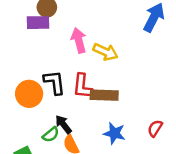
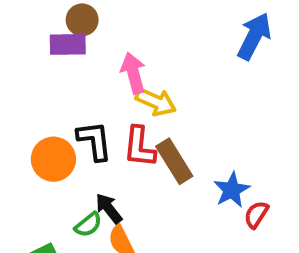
yellow arrow: (105, 52) -> (156, 102), moved
brown rectangle: (104, 95) -> (174, 161), turned 56
blue star: (114, 133) -> (232, 190), moved, turned 30

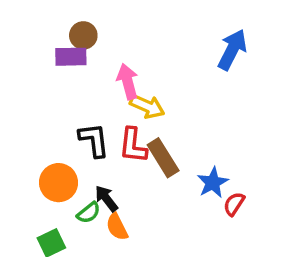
orange circle: (53, 159) -> (58, 183), moved

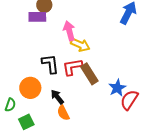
red L-shape: (133, 145) -> (72, 67), turned 75
red semicircle: (234, 204) -> (129, 100), size x1.5
green semicircle: (89, 213) -> (10, 105), moved, turned -32

